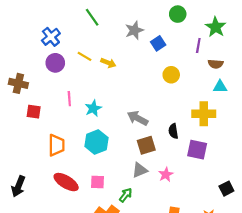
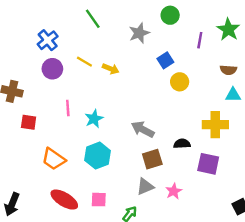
green circle: (178, 14) -> (170, 15), moved
blue square: (158, 43) -> (165, 60), moved
purple line: (198, 46) -> (200, 40), moved
black semicircle: (173, 131) -> (182, 144), turned 96
orange trapezoid: (56, 145) -> (54, 159), turned 125

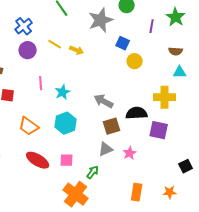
gray star: (139, 33) -> (101, 20), size x1.4
blue square: (165, 60) -> (123, 43), turned -32
black semicircle: (182, 144) -> (137, 113), size x1.5

